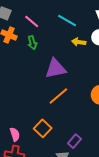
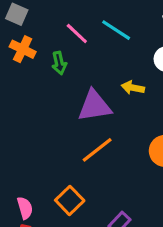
pink line: (32, 22) -> (77, 34), moved
yellow arrow: (79, 42) -> (133, 88), moved

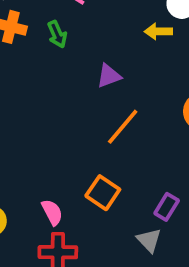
yellow arrow: (133, 88) -> (158, 31), moved
purple triangle: (94, 106) -> (109, 76), size x0.6

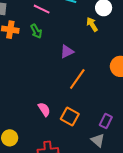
yellow arrow: (158, 31) -> (92, 24), turned 64
pink semicircle: (52, 212) -> (44, 109), moved

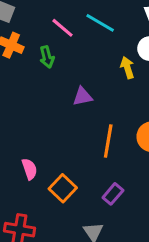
orange line: (77, 79) -> (108, 141), moved, turned -40
purple rectangle: (106, 121) -> (113, 194), moved

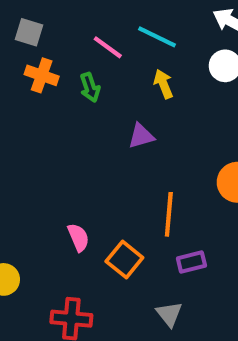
yellow arrow: (127, 68) -> (163, 84), moved
orange line: (108, 141) -> (169, 214), moved
purple rectangle: (113, 194) -> (191, 262), turned 40

